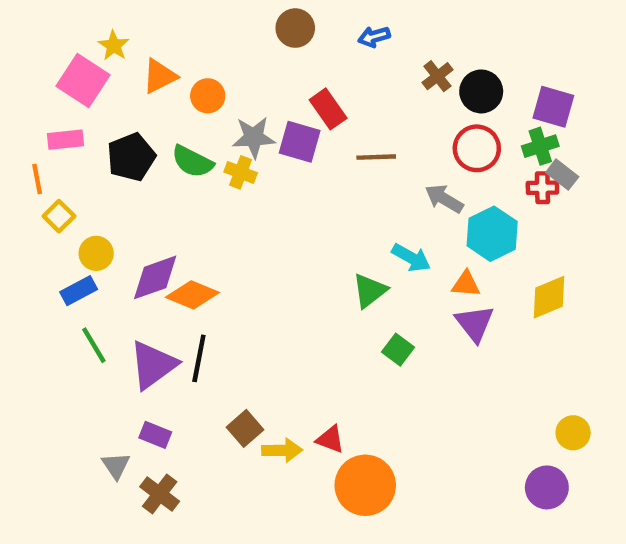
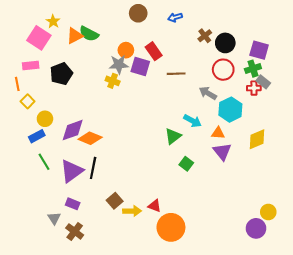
orange circle: (208, 96) -> (126, 50), moved
green semicircle: (192, 161) -> (89, 34), moved
yellow circle: (573, 433) -> (268, 212), moved

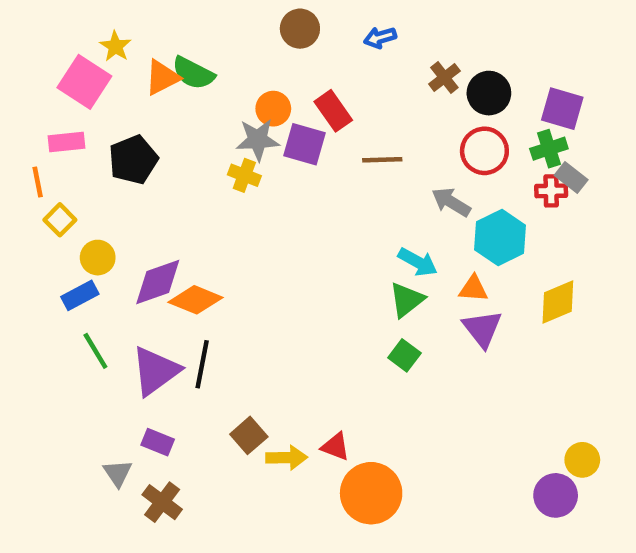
green triangle: (173, 136) -> (407, 300), moved

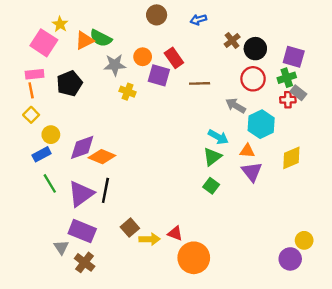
gray star: (258, 140) -> (115, 65), moved
orange line: (38, 182) -> (31, 90), moved
purple rectangle: (158, 442) -> (82, 231), size x1.6

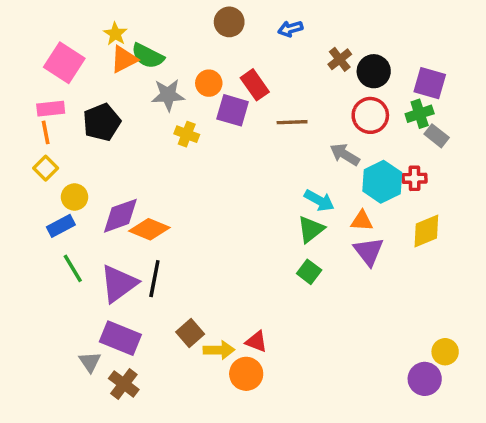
yellow star: (60, 24) -> (115, 34), moved
red cross: (288, 100) -> (414, 178), moved
orange circle: (194, 258) -> (246, 374), moved, size x0.7

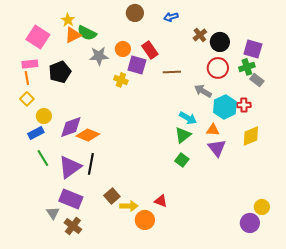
yellow cross: (187, 134) -> (121, 80), moved
red triangle: (256, 342) -> (161, 201), moved

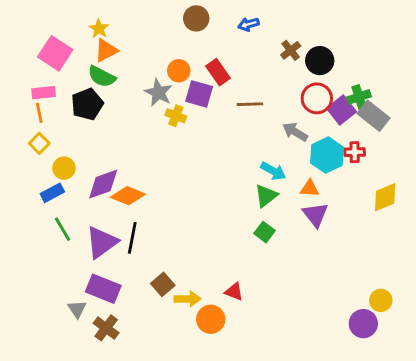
green semicircle: (87, 33) -> (102, 77), moved
purple square: (253, 49) -> (342, 110), moved, turned 36
gray star: (99, 56) -> (158, 93), moved, turned 30
gray rectangle: (257, 80) -> (374, 116), size x1.5
yellow diamond: (251, 136) -> (385, 197), moved

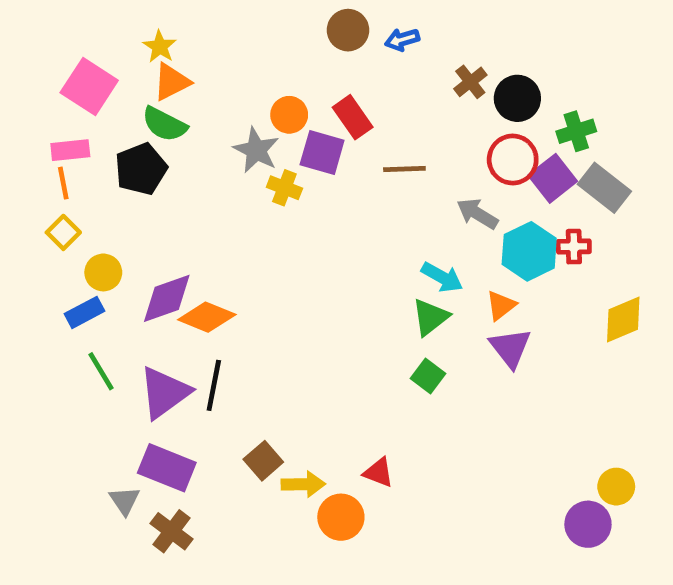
brown circle: (196, 18) -> (348, 30), moved
green cross: (359, 97) -> (576, 131), moved
orange triangle: (310, 188) -> (501, 305), turned -42

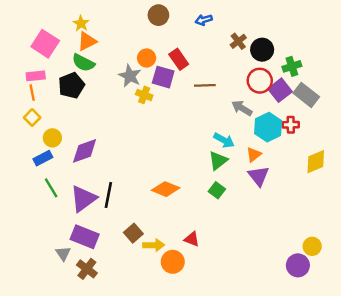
brown circle: (348, 30) -> (158, 15), moved
orange diamond: (207, 317) -> (166, 189), moved

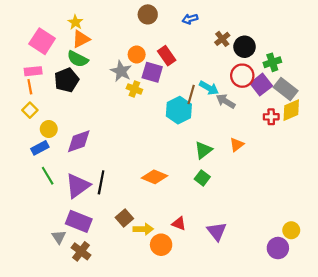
brown line: (205, 85) -> (191, 95), moved, turned -72
cyan hexagon: (268, 127) -> (179, 110), moved
cyan arrow: (224, 140) -> (209, 88), moved
yellow diamond: (316, 162) -> (291, 110), moved
purple triangle: (259, 176) -> (217, 231), moved

